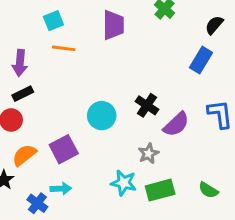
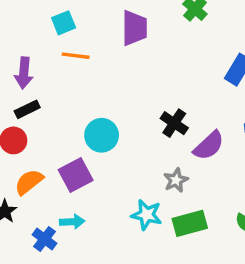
cyan circle: (102, 116) -> (102, 135), moved

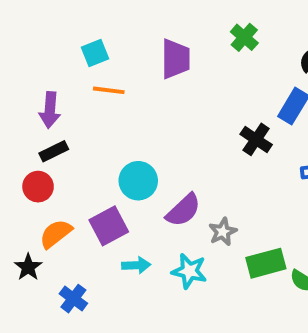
black cross: (174, 123) -> (256, 139), moved
purple semicircle: (209, 146) -> (183, 210), moved
cyan arrow: (72, 222) -> (136, 265), moved
green rectangle: (190, 223) -> (266, 263), moved

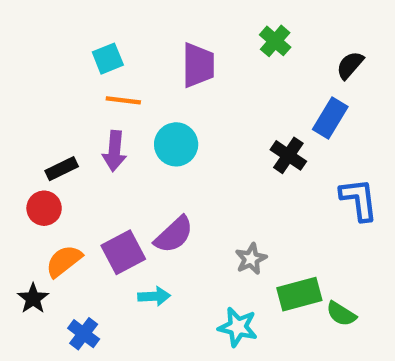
purple arrow: (50, 110) -> (114, 151), moved
cyan circle: (138, 181) -> (176, 144), moved
purple semicircle: (183, 210) -> (174, 235), moved
cyan star: (189, 271) -> (238, 327), moved

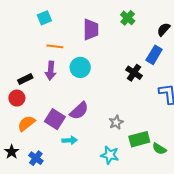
cyan square: (108, 59) -> (44, 18), moved
purple square: (123, 252) -> (55, 119), turned -30
black star: (33, 298) -> (12, 152), moved

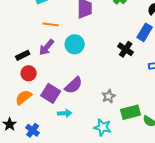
purple arrow: (51, 71) -> (47, 47), turned 36
red circle: (17, 98) -> (29, 73), moved

